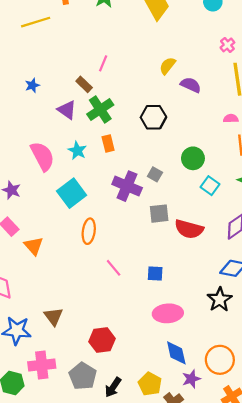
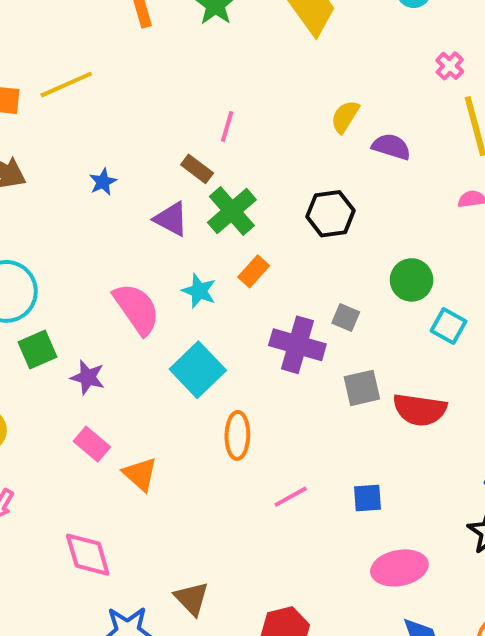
yellow line: (36, 22) -> (66, 85), moved
orange rectangle: (108, 144) -> (254, 271), turned 63
pink line: (114, 268) -> (291, 497), turned -72

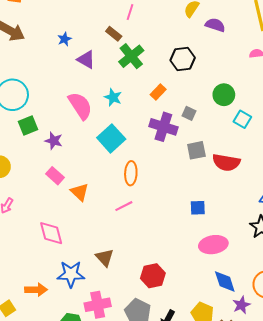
purple triangle: (171, 219) -> (86, 60), moved
orange rectangle: (254, 271) -> (158, 92), moved
pink line: (291, 497) -> (124, 206), moved

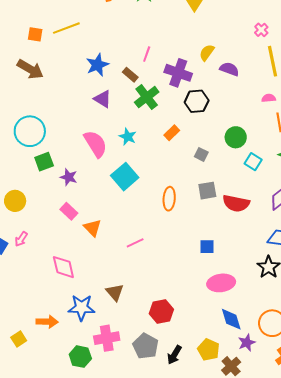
blue star: (64, 39) -> (97, 65), moved, size x1.6
purple cross: (163, 127) -> (178, 73), moved
orange ellipse: (131, 173) -> (169, 199), moved

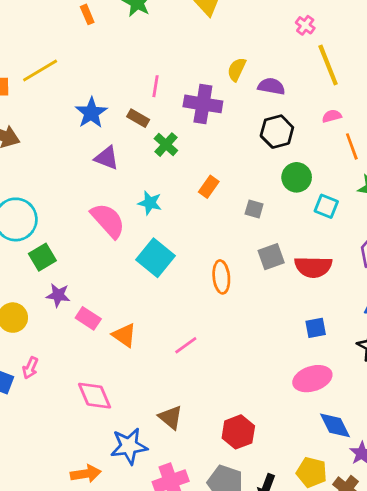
green cross: (147, 97) -> (166, 145), size x0.7
black hexagon: (197, 101) -> (277, 132), moved
purple star: (69, 177) -> (58, 295), moved
blue square: (207, 247) -> (316, 328), moved

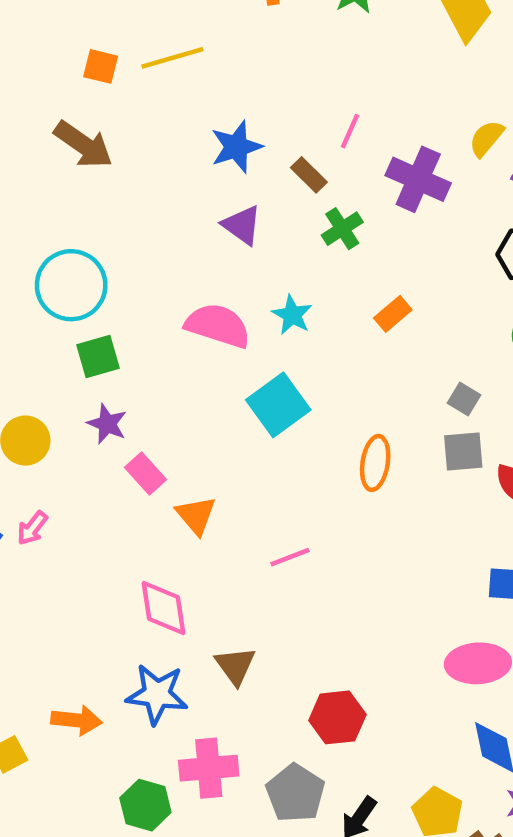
gray square: (254, 209) -> (464, 399), moved
pink semicircle: (108, 221) -> (218, 326), turned -45
pink diamond: (95, 396) -> (164, 608), moved

